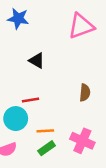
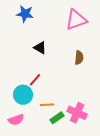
brown semicircle: (85, 93) -> (79, 58), moved
red line: (30, 100) -> (35, 80), turned -40
green rectangle: (47, 148) -> (57, 118), moved

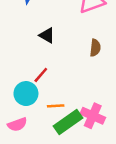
green rectangle: (57, 118) -> (68, 122), size x1.6

